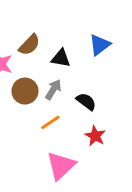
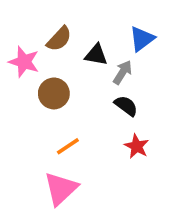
gray arrow: (53, 90) -> (123, 72), moved
orange line: (50, 122) -> (68, 146), moved
pink triangle: (61, 166) -> (61, 189), moved

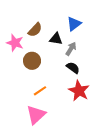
blue triangle: (142, 39) -> (74, 24), moved
red star: (137, 146) -> (79, 91), size x1.5

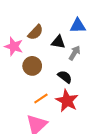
blue triangle: (74, 24) -> (78, 26), turned 35
black semicircle: (73, 68) -> (65, 77), moved
red star: (79, 91) -> (67, 101), moved

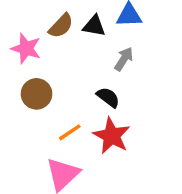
black triangle: (58, 42) -> (94, 26), moved
brown circle: (32, 66) -> (37, 94), moved

